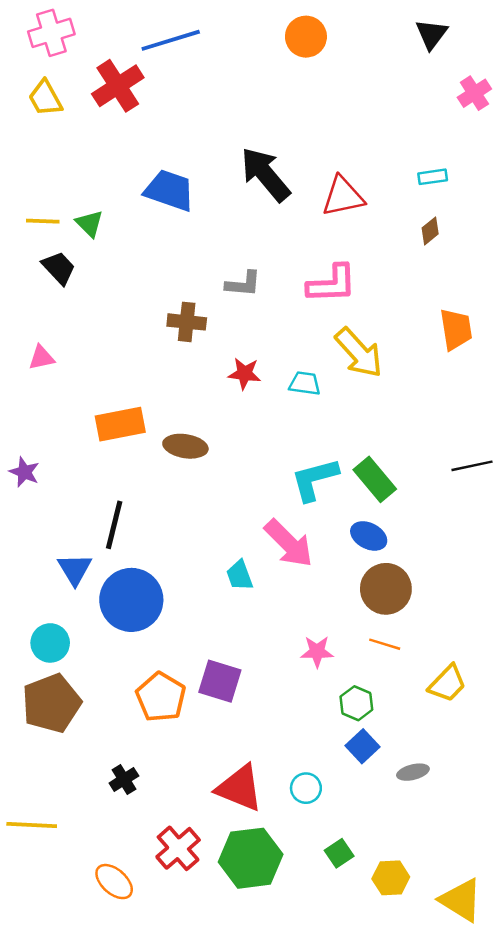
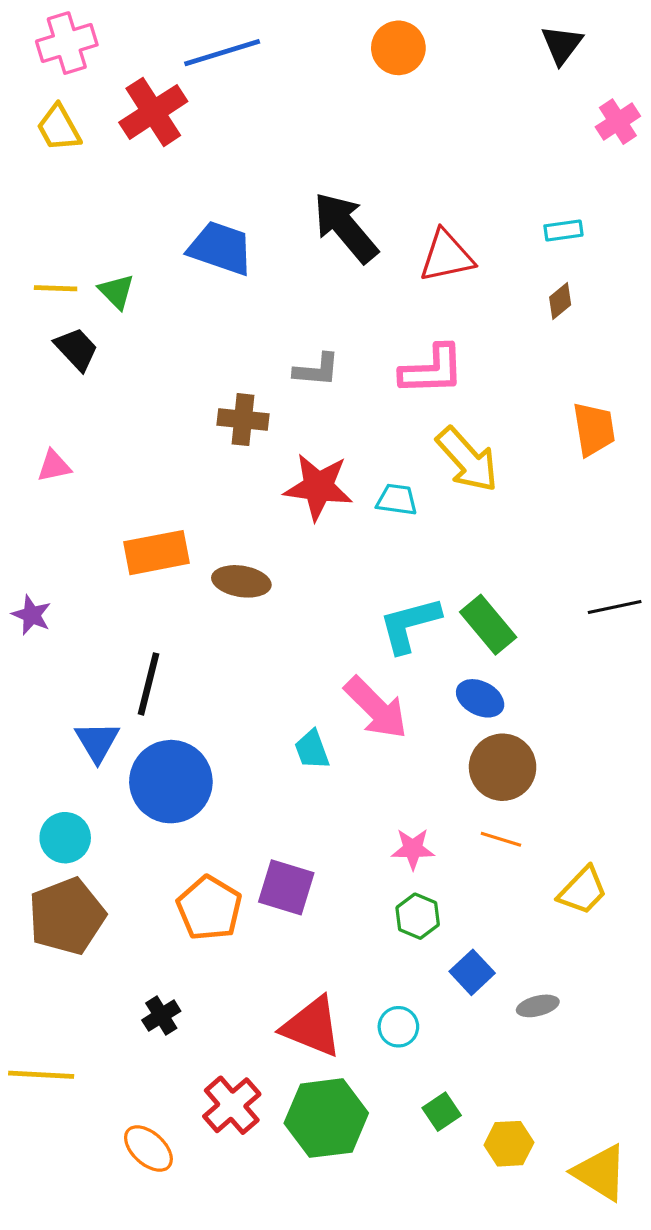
red star: (244, 374) -> (318, 487), size x1.6
green hexagon: (356, 703) -> (418, 916), moved

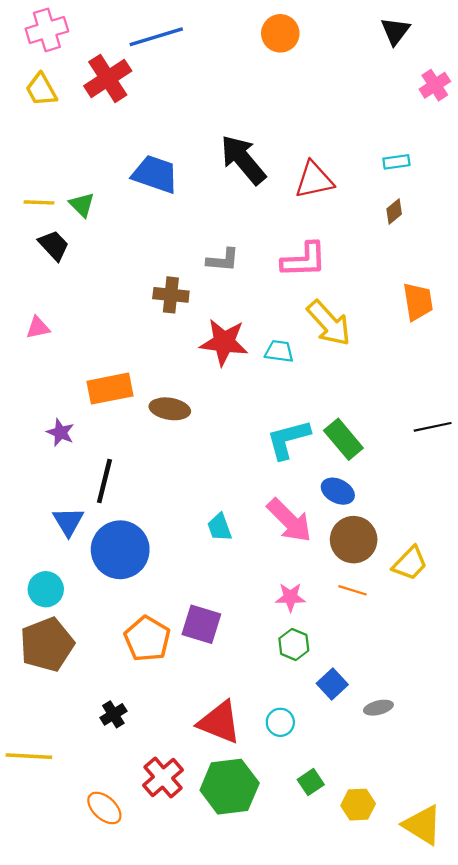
purple star: (32, 615) -> (60, 432), moved
pink arrow: (376, 708) -> (289, 520), moved
yellow trapezoid: (583, 891) -> (410, 563), moved

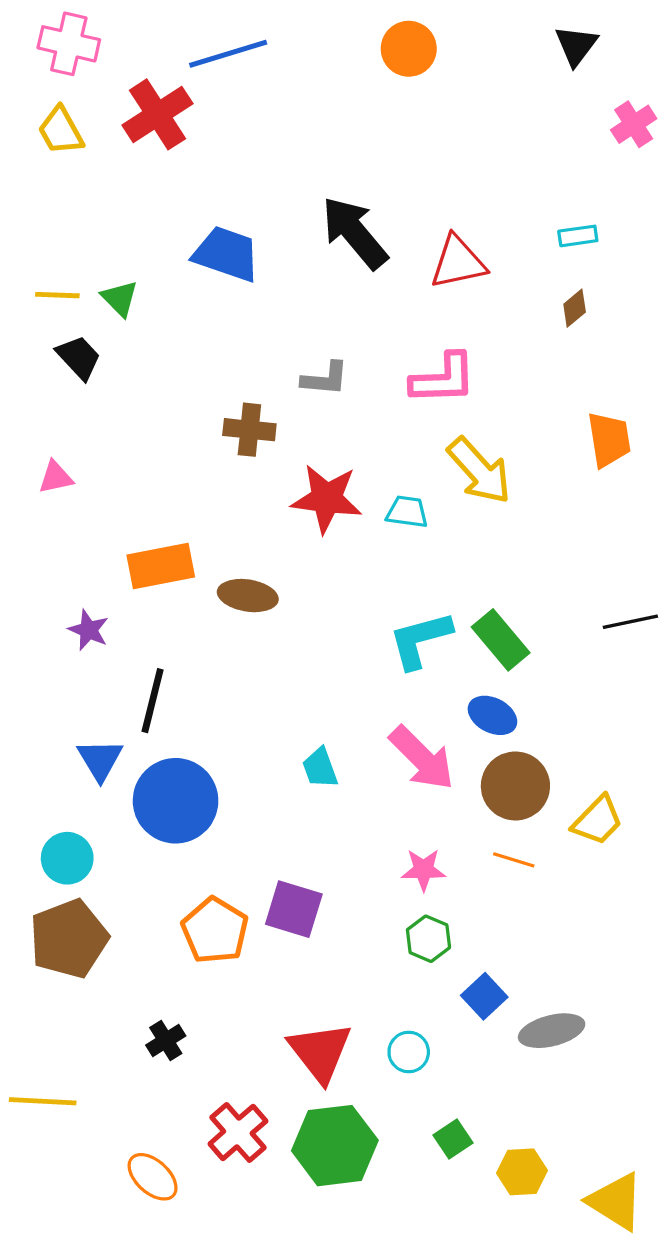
pink cross: (47, 30) -> (69, 44), turned 30
gray ellipse: (378, 708) -> (552, 1031), size x1.5
red triangle: (219, 722) -> (320, 1052), turned 30

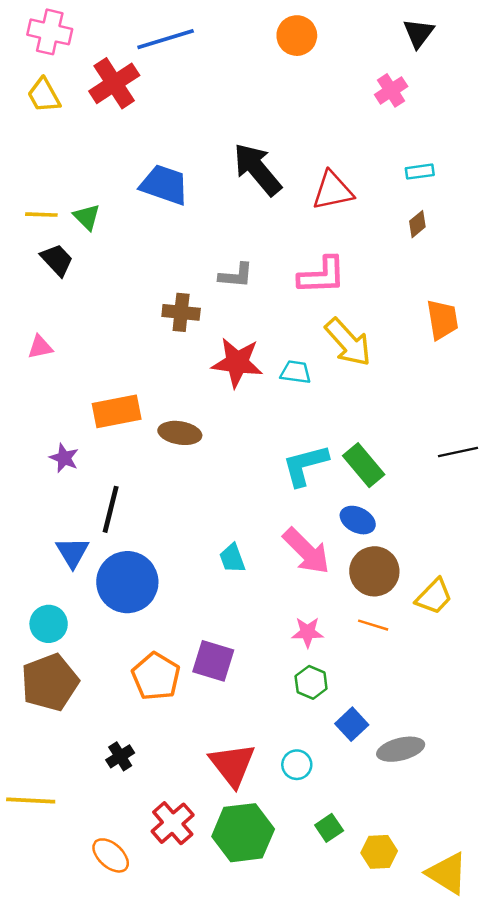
pink cross: (634, 124) -> (391, 90), moved

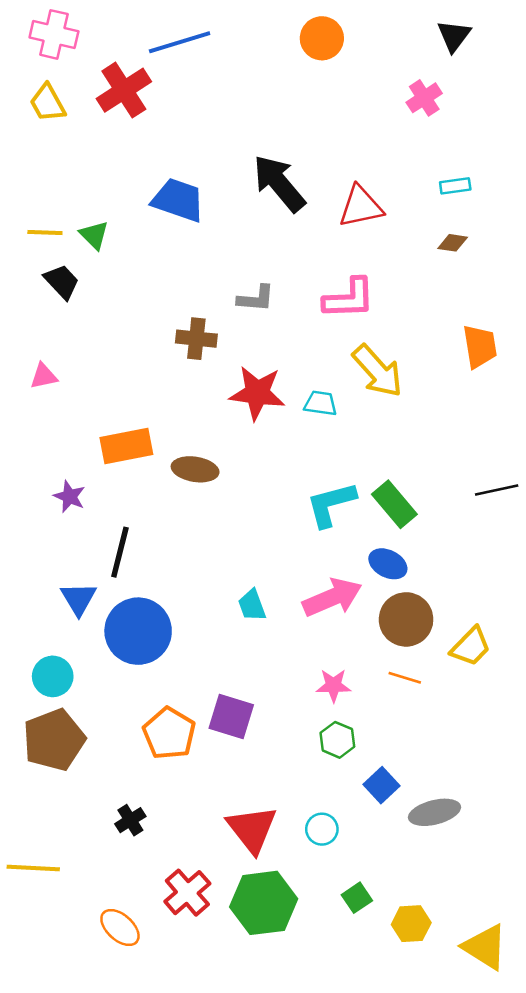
brown diamond: (417, 224) -> (453, 243), turned 48
pink arrow: (306, 551) -> (332, 597), turned -68

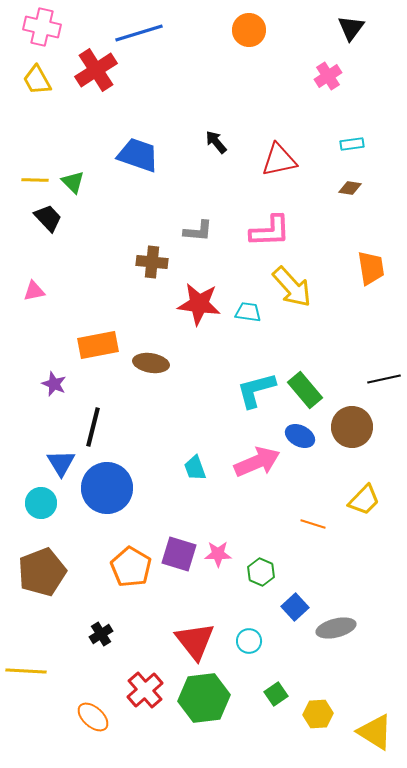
black arrow: (279, 183) -> (216, 142), size x0.5
brown circle: (406, 619) -> (352, 427), moved
cyan circle: (53, 676) -> (41, 503), moved
pink star: (334, 685) -> (218, 554), moved

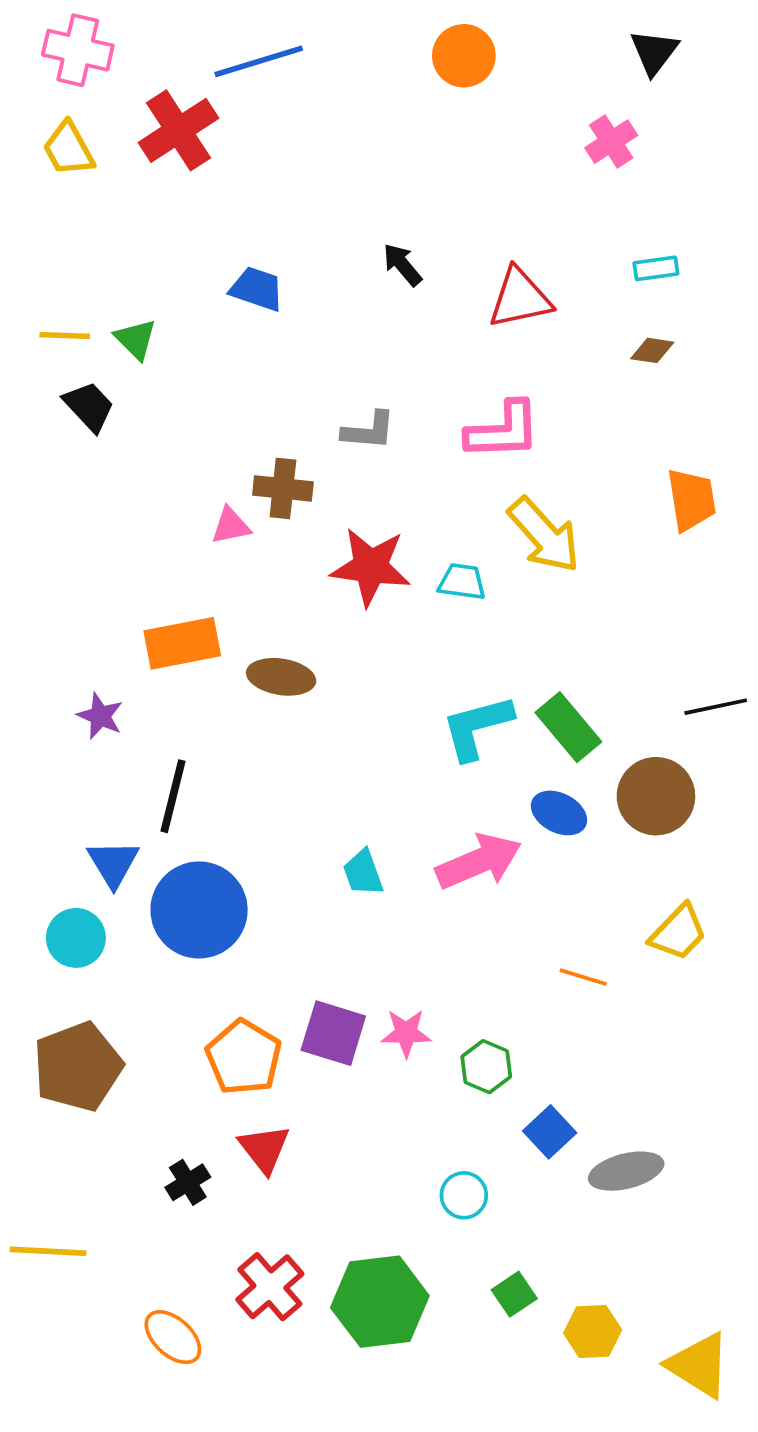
blue trapezoid: (138, 155) -> (257, 289), size x0.7
pink triangle: (34, 291) -> (231, 526), moved
red triangle: (195, 641) -> (264, 1149), moved, size x0.7

